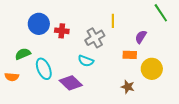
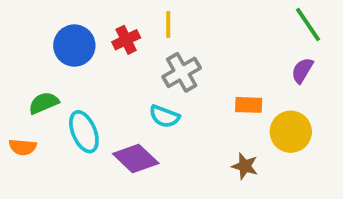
yellow line: (113, 21) -> (168, 24), moved
red cross: (62, 31) -> (126, 40), moved, turned -32
purple semicircle: (141, 37) -> (302, 70), moved

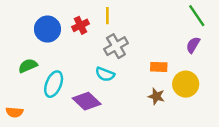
cyan ellipse: (84, 132) -> (54, 84), turned 45
orange semicircle: (23, 147) -> (14, 112), moved
brown star: (245, 166) -> (156, 96), moved

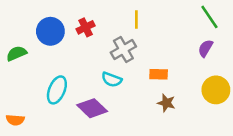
yellow line: (107, 16) -> (136, 20), moved
green semicircle: (28, 66) -> (17, 53), moved
orange rectangle: (159, 67) -> (159, 74), moved
yellow circle: (186, 84) -> (216, 90), moved

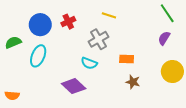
yellow line: (136, 20) -> (109, 15), turned -72
cyan ellipse: (57, 90) -> (38, 56), moved

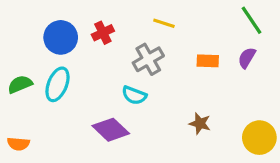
green semicircle: (13, 42) -> (20, 84), moved
orange rectangle: (127, 59) -> (208, 61), moved
yellow circle: (172, 72) -> (259, 138), moved

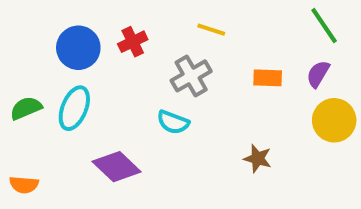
purple diamond: (111, 130) -> (117, 167), moved
yellow circle: (259, 138) -> (334, 120), moved

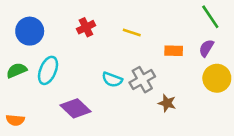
yellow line: (211, 30) -> (132, 32), moved
blue circle: (78, 48) -> (30, 31), moved
gray cross: (191, 76) -> (142, 80), moved

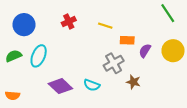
purple semicircle: (206, 48) -> (145, 51), moved
orange rectangle: (174, 51) -> (127, 40), moved
yellow circle: (217, 78) -> (173, 51), moved
cyan semicircle: (112, 80) -> (92, 85), moved

